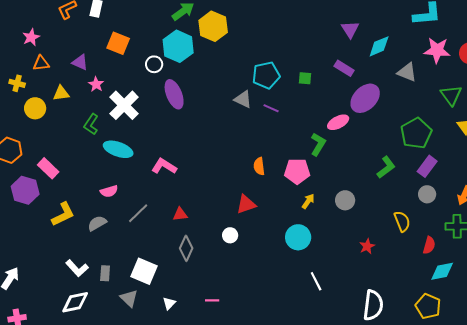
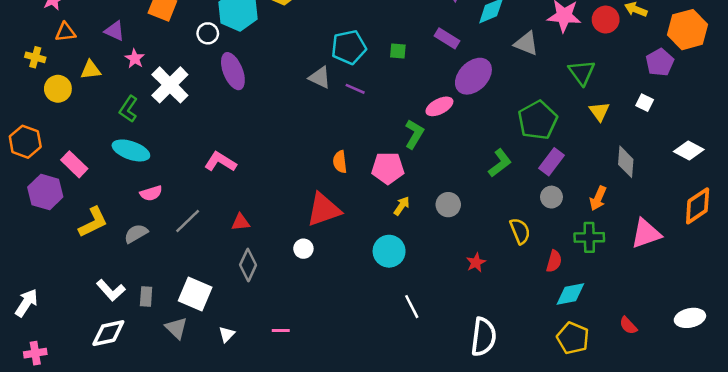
cyan ellipse: (118, 149) -> (131, 150), moved
red triangle: (246, 204) -> (324, 210), size x1.4
yellow pentagon: (428, 306) -> (573, 338), moved

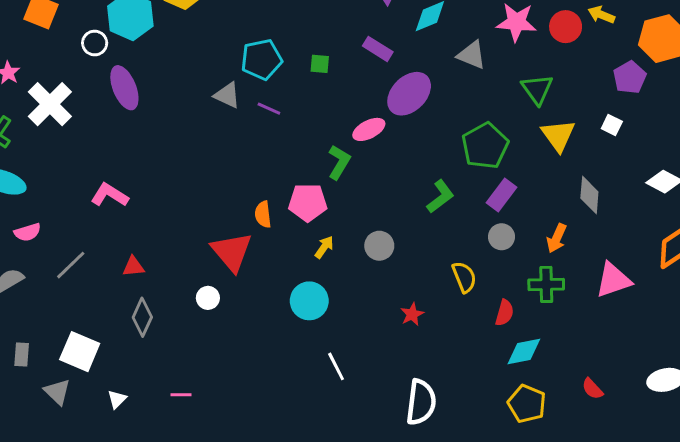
yellow triangle: (599, 111) -> (558, 135), size x1.4
orange semicircle: (340, 162) -> (263, 214), moved
red triangle: (324, 210) -> (232, 252), turned -51

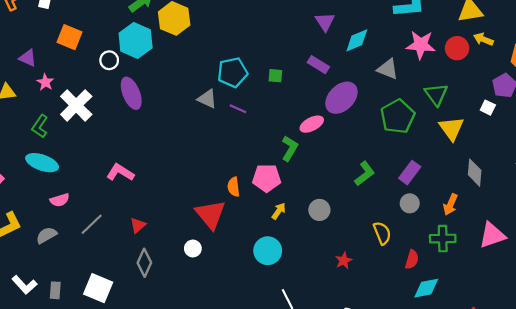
white square: (612, 125) -> (488, 108), moved
green pentagon: (485, 146) -> (398, 116), moved
red triangle: (133, 267) -> (138, 225), turned -35

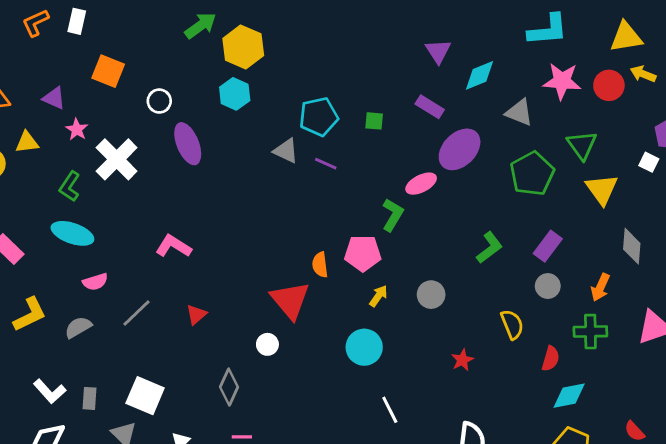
cyan hexagon: (136, 40) -> (235, 94), moved, size x0.7
gray diamond: (144, 263) -> (229, 387), moved

